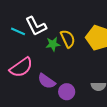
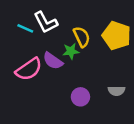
green star: (53, 44) -> (71, 51), moved
purple semicircle: (47, 81) -> (53, 61), moved

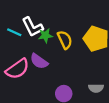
green star: (71, 51) -> (45, 35), moved

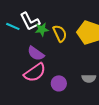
pink semicircle: (17, 69) -> (35, 72), moved

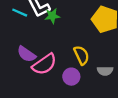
yellow semicircle: (60, 33) -> (81, 55), moved
purple semicircle: (36, 53) -> (26, 54), moved

